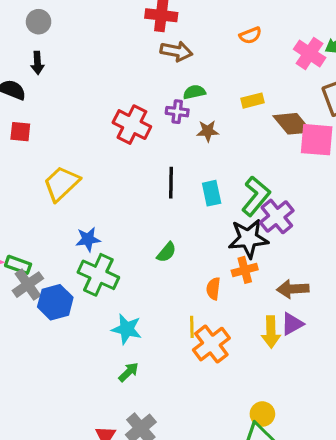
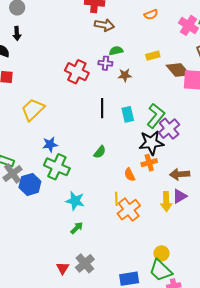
orange semicircle: (213, 289) -> (130, 175), turned -32

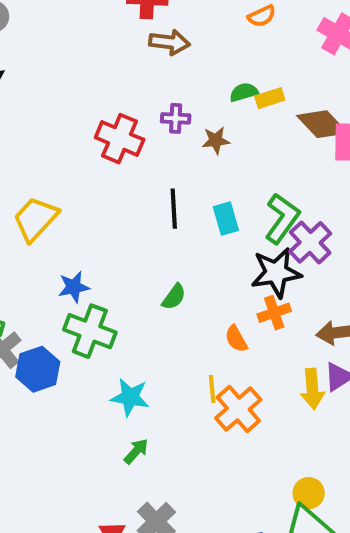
green semicircle: (116, 51) -> (244, 92), moved

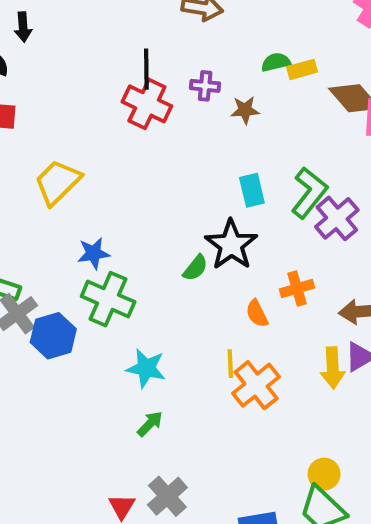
black line: (174, 209) -> (146, 69), moved
black star: (276, 273) -> (231, 245), moved, turned -30

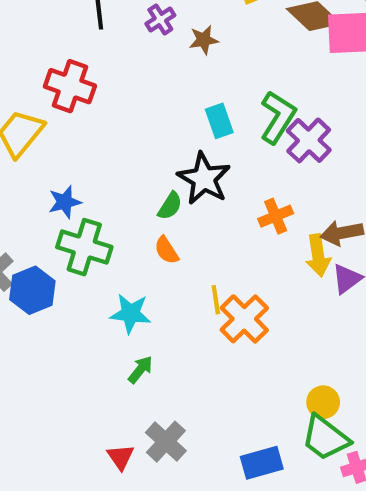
purple cross: (205, 86) -> (160, 19), turned -32
red cross: (147, 104) -> (70, 86), moved
orange semicircle: (257, 313) -> (166, 250), moved
yellow arrow: (333, 368) -> (318, 255), moved

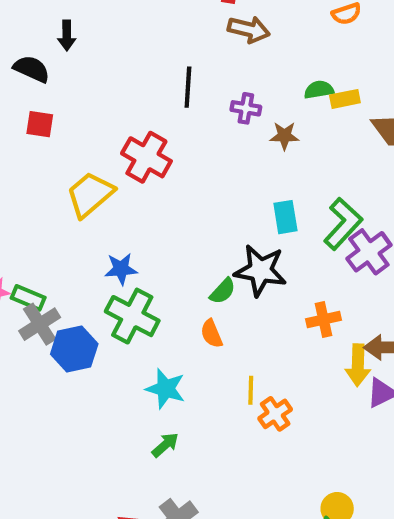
purple cross: (160, 19) -> (246, 108), turned 32
black star: (204, 179) -> (260, 270), turned -30
orange cross: (244, 319) -> (275, 414), size x0.7

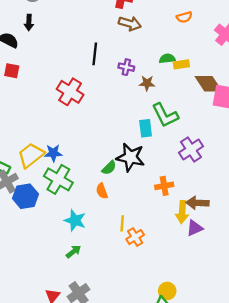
yellow trapezoid: (90, 195) -> (31, 155), moved
green L-shape: (343, 224) -> (165, 115), moved, turned 108

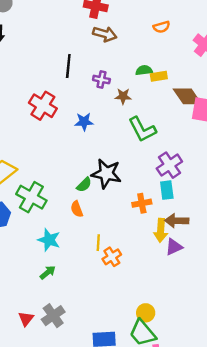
cyan rectangle: (146, 128) -> (167, 190), moved
blue star: (53, 153) -> (84, 122), moved

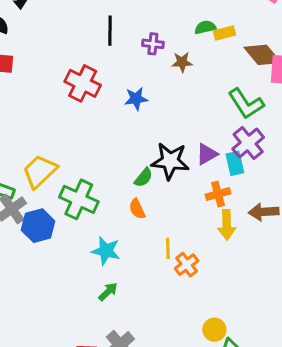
green L-shape: (142, 129) -> (246, 104), moved
cyan rectangle: (167, 190) -> (235, 163), moved
yellow arrow: (161, 230) -> (227, 225), moved
purple triangle: (174, 247) -> (207, 154), moved
yellow circle: (146, 313) -> (214, 330), moved

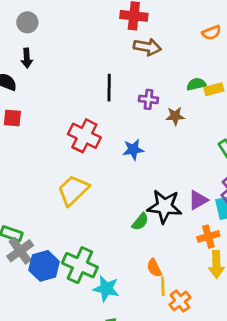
yellow trapezoid: (40, 171) -> (73, 190), moved
green cross: (79, 199) -> (80, 265), moved
orange semicircle: (137, 209) -> (154, 268), moved

